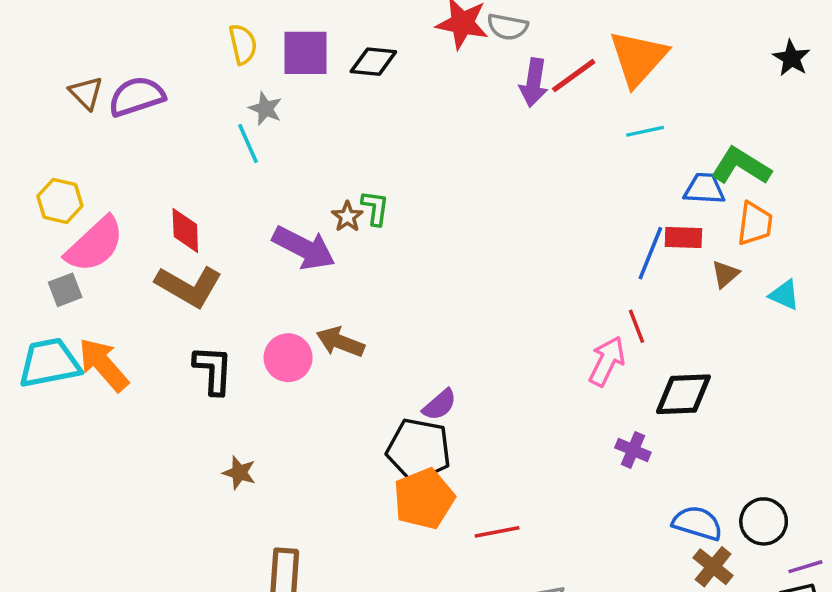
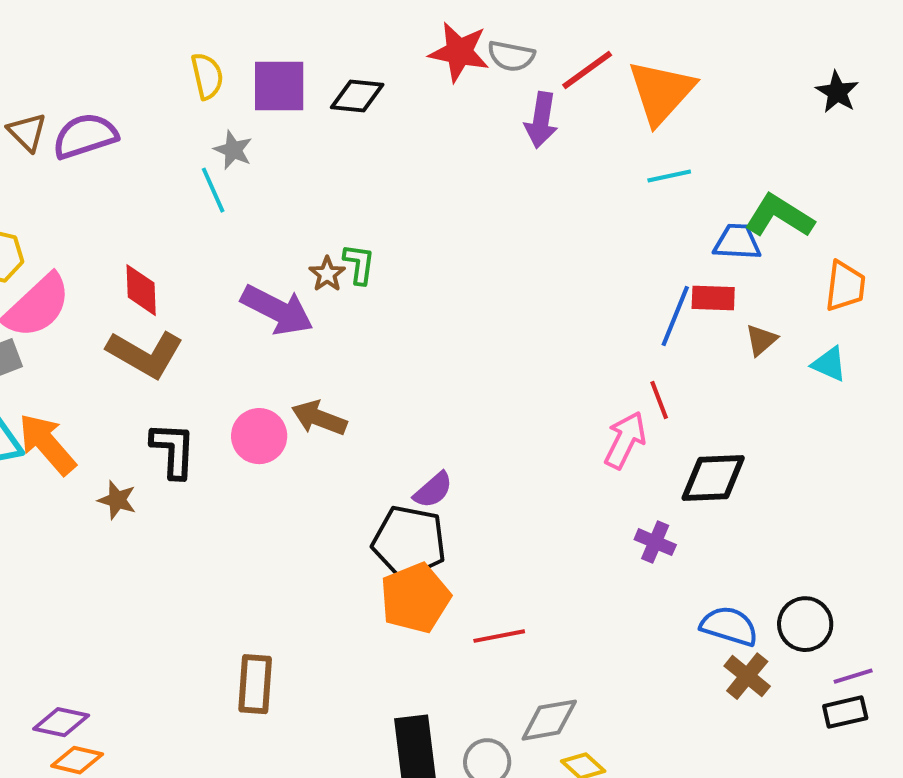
red line: (574, 76) -> (587, 70), moved
orange trapezoid: (755, 224) -> (845, 286), moved
brown star: (239, 473) -> (117, 500), moved

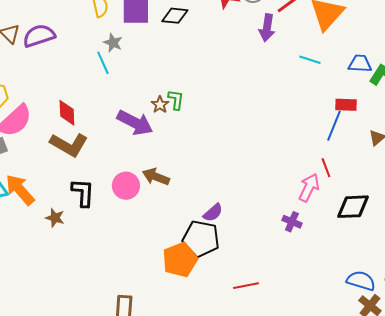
cyan line: (669, 176) -> (310, 60), moved, turned 30
blue trapezoid: (737, 242) -> (360, 64), moved
red rectangle: (713, 298) -> (346, 105), moved
purple cross: (655, 542) -> (292, 222), moved
orange pentagon: (415, 598) -> (180, 260), moved

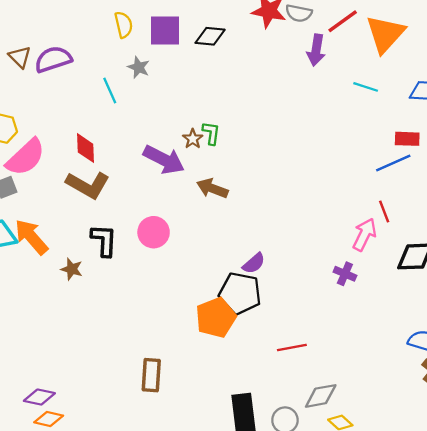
cyan line: (103, 63) -> (110, 90), moved
blue line: (334, 126) -> (393, 163), turned 44
brown arrow: (156, 177) -> (212, 188), moved

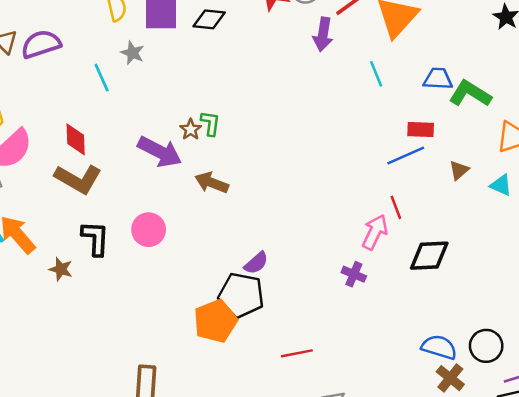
cyan line: (366, 87) -> (376, 74), turned 50

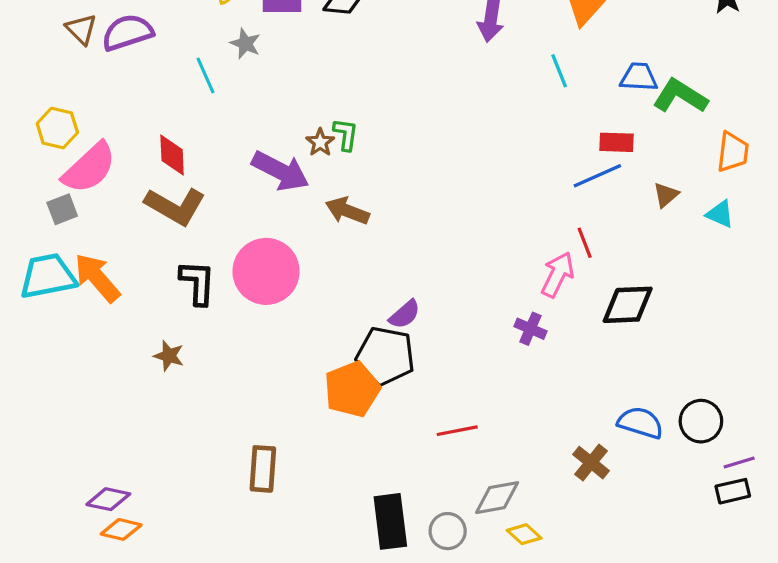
pink circle: (149, 230) -> (266, 271), size x1.5
brown star: (61, 269) -> (169, 356), moved
brown cross: (450, 378) -> (591, 463), moved

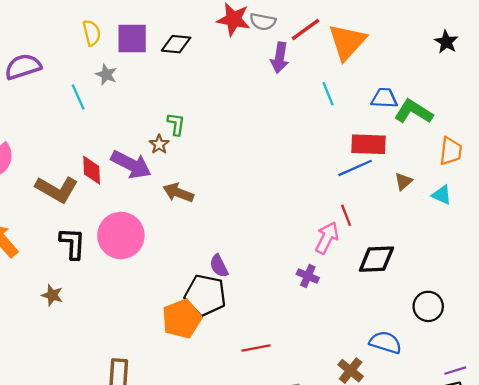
green L-shape: (346, 134) -> (176, 124), moved
red rectangle: (616, 142) -> (369, 144), size x1.4
red diamond: (172, 155) -> (92, 170), moved
purple semicircle: (405, 314) -> (219, 266), turned 105
black circle: (701, 421) -> (428, 306), moved

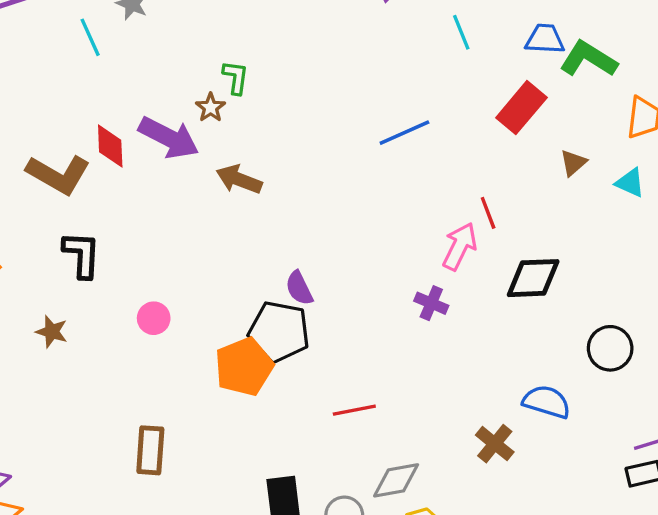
red rectangle: (369, 144) -> (521, 108), turned -52
blue line: (355, 168) -> (404, 133), moved
pink circle: (121, 235) -> (154, 318), moved, size x0.5

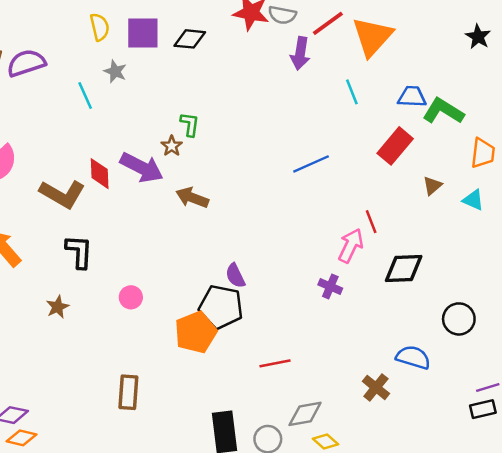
brown star: (52, 332) -> (58, 307), turned 30

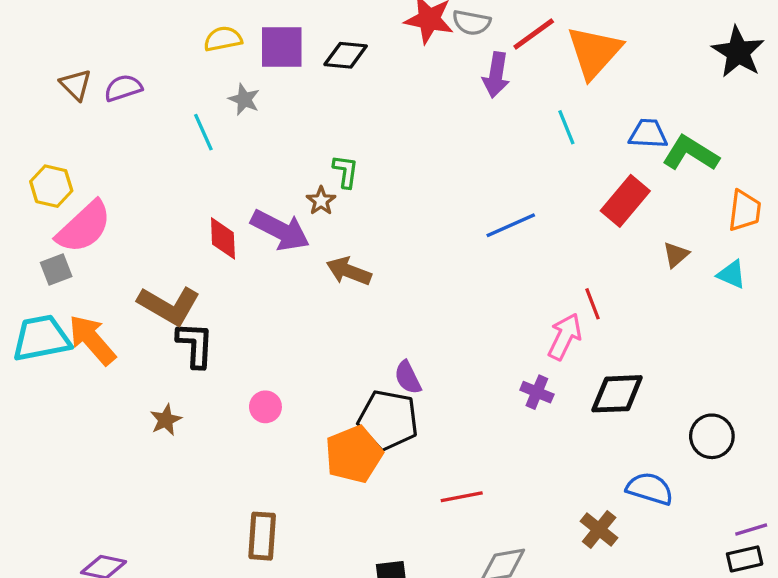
yellow semicircle: (100, 27) -> (223, 39), turned -88
black star: (478, 37) -> (738, 52), size x1.5
purple semicircle: (26, 63) -> (123, 88), size x0.7
brown L-shape: (62, 194) -> (169, 305), moved
black diamond: (404, 268) -> (617, 394), moved

